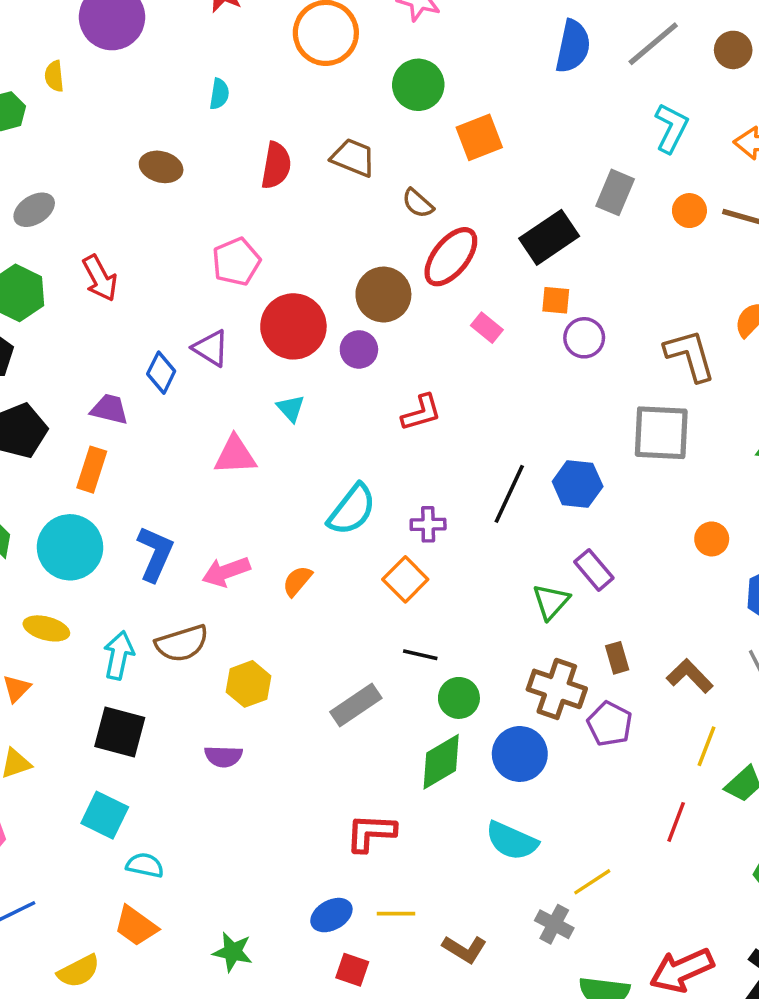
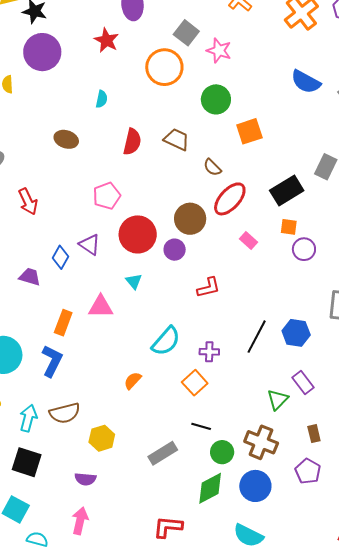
blue semicircle: (573, 46) -> (306, 82), turned 104
orange rectangle: (92, 470) -> (63, 323), moved
pink arrow: (226, 572) -> (80, 521), moved, turned 120
brown cross: (557, 689) -> (261, 442), moved

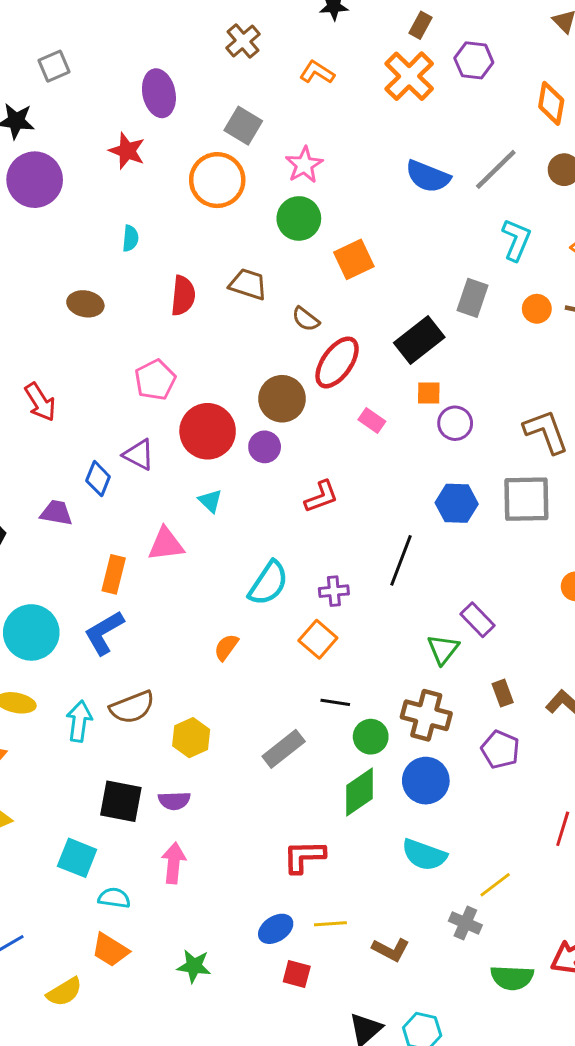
pink star: (219, 51) -> (304, 165), moved, turned 30
blue hexagon: (296, 333) -> (457, 503), moved
blue L-shape: (52, 361) -> (104, 633), turned -140
black square: (27, 462) -> (121, 801), moved

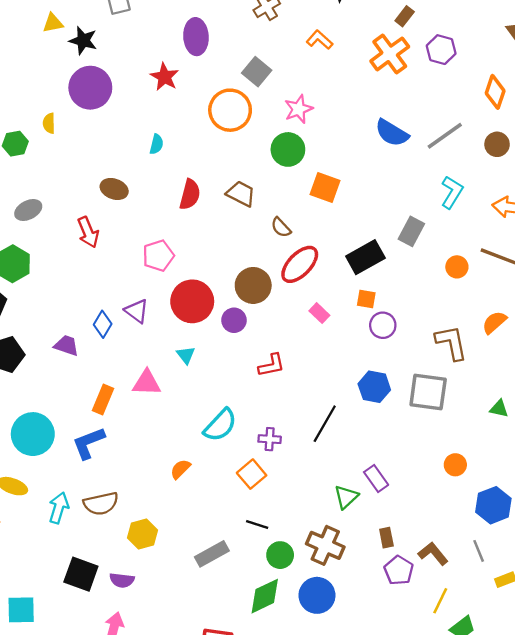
orange square: (354, 259) -> (325, 187), turned 36
orange circle: (537, 309) -> (457, 267), moved
red arrow: (40, 402) -> (88, 232), moved
purple pentagon: (500, 750) -> (399, 570), moved
cyan square: (77, 858) -> (21, 610), moved, turned -32

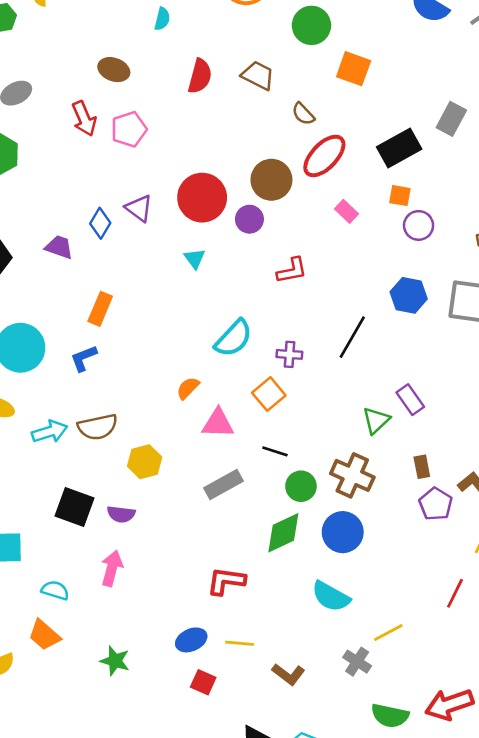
pink pentagon: (158, 256) -> (129, 129), moved
pink triangle: (147, 383) -> (218, 423), moved
blue L-shape: (88, 443) -> (84, 358), size x0.7
cyan arrow: (59, 508) -> (50, 432), turned 56

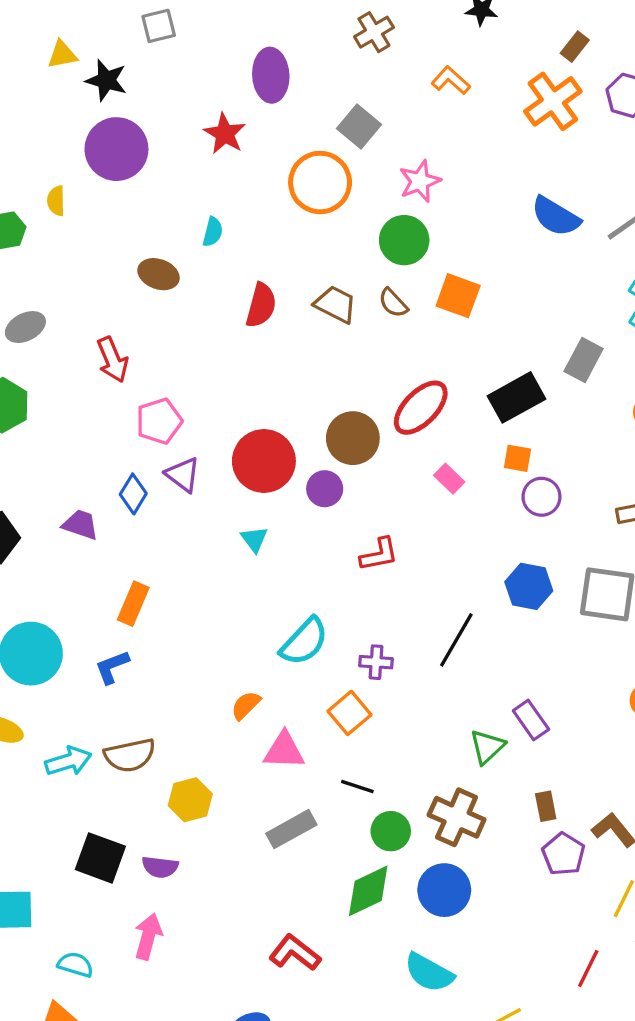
brown ellipse: (114, 70) -> (159, 274), moved
brown semicircle: (303, 114) -> (393, 303), moved
pink pentagon: (129, 129) -> (159, 421), moved
red L-shape: (226, 581) -> (295, 953), turned 30

